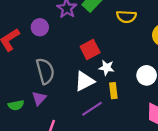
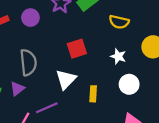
white star: (107, 68) -> (118, 56), moved
white triangle: (85, 81) -> (66, 79), turned -30
purple line: (92, 109) -> (47, 108), moved

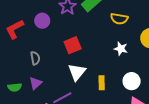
red square: (77, 49) -> (73, 45), moved
gray semicircle: (28, 62) -> (35, 58), moved, size x0.6
white circle: (129, 84) -> (132, 81), moved

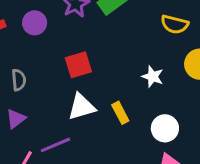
yellow semicircle: (119, 19) -> (175, 24), moved
white triangle: (77, 72) -> (82, 107), turned 30
yellow rectangle: (102, 83) -> (120, 113), moved, turned -32

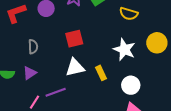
yellow semicircle: (175, 24) -> (129, 14), moved
white star: (153, 77) -> (124, 49), size x1.5

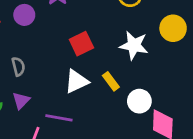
red square: (74, 39) -> (81, 44), moved
white circle: (131, 85) -> (139, 101), moved
purple line: (56, 92) -> (59, 118), turned 42

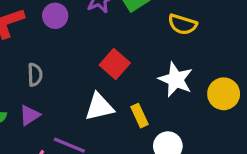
yellow circle: (173, 28) -> (224, 94), moved
red square: (81, 44) -> (115, 64), turned -35

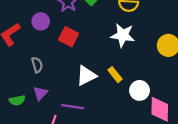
red square: (115, 64) -> (69, 37), moved
white star: (176, 80) -> (123, 35), moved

